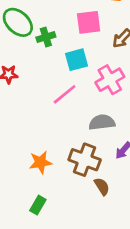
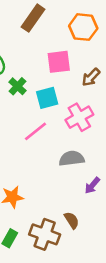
green cross: (46, 37) -> (18, 86), moved, turned -30
brown cross: (85, 160) -> (45, 234), moved

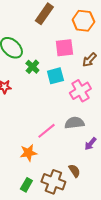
pink line: (36, 131) -> (46, 131), moved

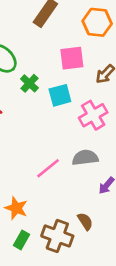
orange star: (28, 153) -> (16, 208), moved, turned 30

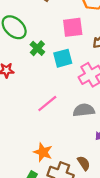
pink line: (48, 168) -> (47, 104), moved
orange star: (16, 208) -> (43, 152), moved

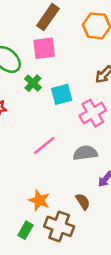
pink square: (73, 27) -> (44, 48), moved
brown semicircle: (84, 163) -> (83, 202), moved

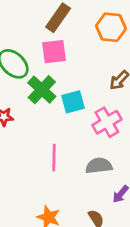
green cross: (33, 83) -> (42, 90), size x1.5
pink line: (44, 145) -> (54, 158), turned -50

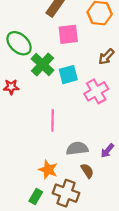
pink square: (54, 52) -> (68, 34), moved
gray semicircle: (99, 166) -> (77, 148), moved

